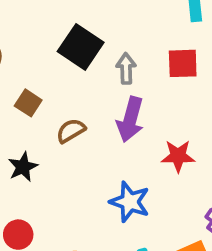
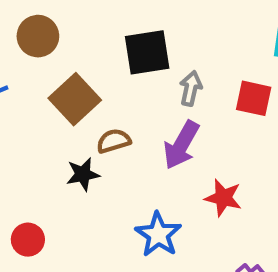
black square: (81, 47) -> (147, 52), turned 33
brown square: (28, 103) -> (75, 99), size x1.6
black star: (23, 167) -> (83, 174), moved

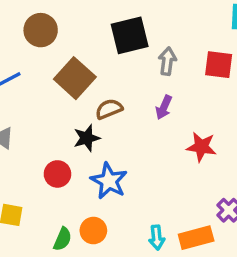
purple arrow: (181, 145) -> (164, 107), size x0.6
blue star: (158, 234) -> (109, 181), moved
red circle: (28, 240) -> (57, 174), moved

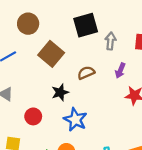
purple arrow: (164, 107) -> (120, 71), moved
brown semicircle: (109, 109) -> (86, 73), moved
red circle: (57, 174) -> (33, 116), moved

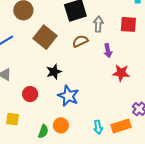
purple arrow: (120, 71) -> (108, 51), turned -32
brown semicircle: (86, 73) -> (80, 41), moved

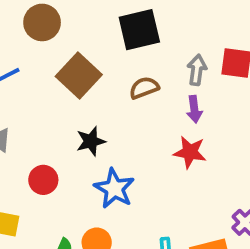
gray arrow: (98, 24) -> (197, 70), moved
red star: (121, 73) -> (190, 152), moved

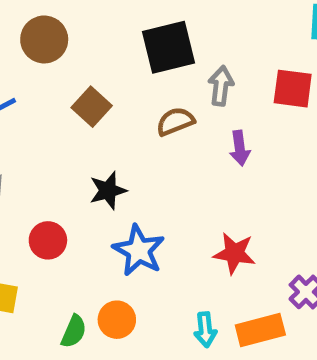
gray arrow: (197, 70) -> (221, 86), moved
brown square: (79, 76) -> (92, 107), size x0.7
red star: (190, 152) -> (234, 253), moved

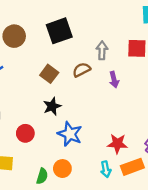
black square: (168, 47) -> (59, 31), moved
brown square: (92, 107) -> (49, 74), moved
red star: (234, 253) -> (117, 144), moved

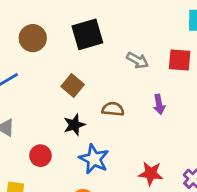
gray arrow: (102, 50) -> (138, 60), turned 114
brown semicircle: (81, 70) -> (113, 109), moved, turned 30
purple arrow: (114, 80) -> (159, 104), moved

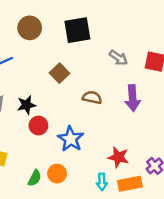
purple arrow: (159, 104) -> (133, 98), size x1.5
black star: (74, 125) -> (26, 105), moved
red circle: (40, 156) -> (38, 126), moved

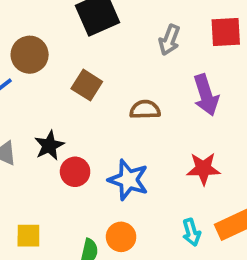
brown circle: (30, 28) -> (30, 55), moved
gray arrow: (118, 58) -> (169, 40), turned 90
red star: (118, 157) -> (203, 169), moved

